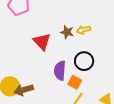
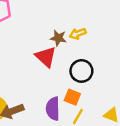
red triangle: (42, 41) -> (46, 57), moved
purple semicircle: (60, 71) -> (53, 109), moved

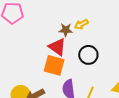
orange square: (72, 97) -> (54, 65), moved, size x1.5

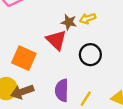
orange square: (54, 65) -> (24, 58), moved

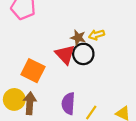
black circle: (90, 55) -> (83, 54), moved
brown arrow: (22, 92) -> (30, 103), turned 110

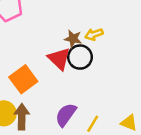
orange square: (33, 71) -> (23, 79), turned 30
purple semicircle: (68, 104) -> (66, 115), turned 35

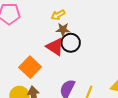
yellow arrow: (94, 34) -> (58, 15), moved

